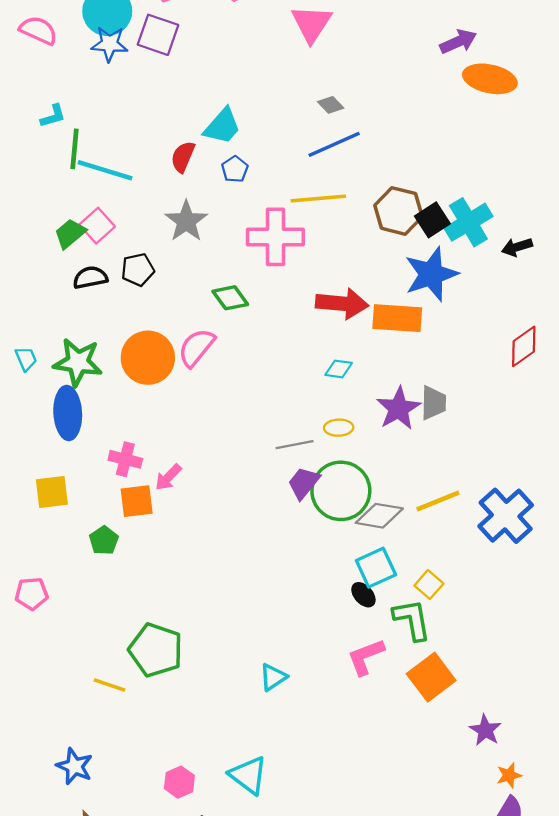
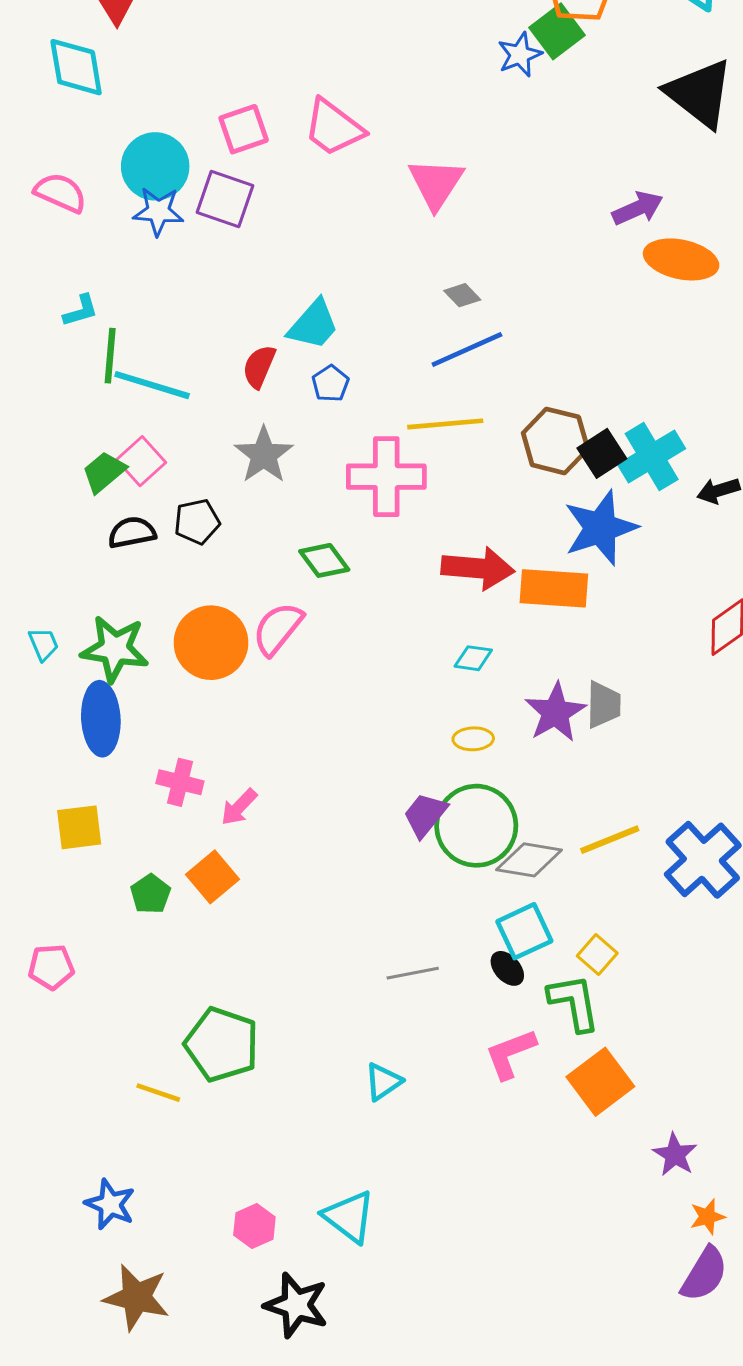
gray line: (295, 445) -> (413, 973), moved
orange square: (137, 501) -> (213, 877), moved, turned -33

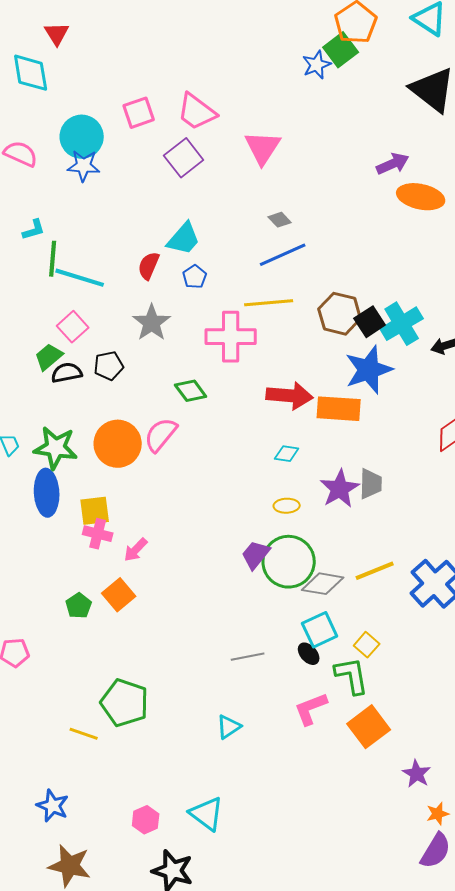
purple square: (225, 199) -> (184, 158), moved, turned 33
green trapezoid: (104, 472) -> (49, 357), moved
yellow square: (79, 827) -> (95, 511), moved

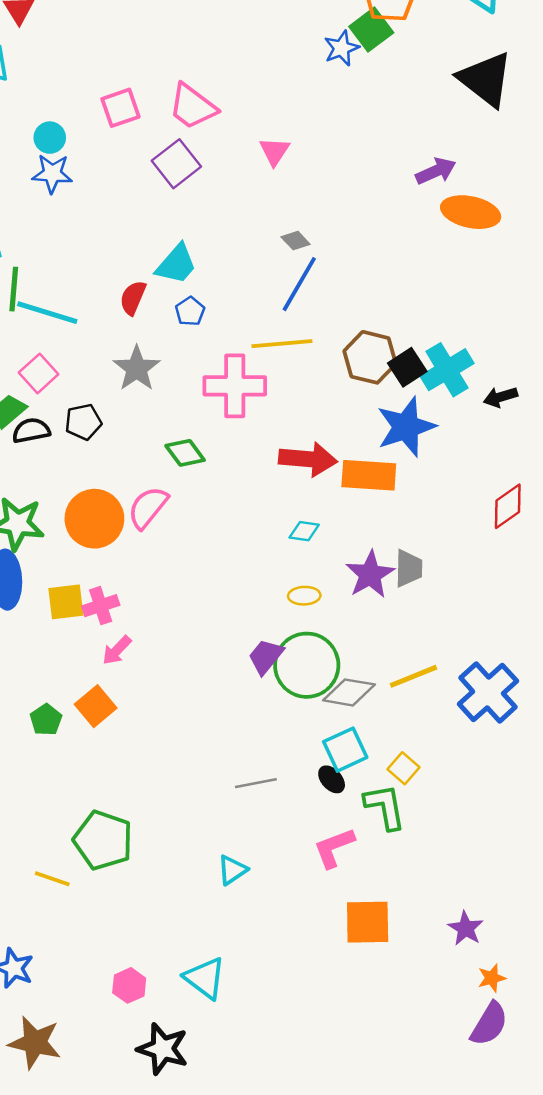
cyan circle: (82, 137) -> (50, 138), size x0.6
pink triangle: (263, 148) -> (274, 151), size x0.7
blue line: (283, 255) -> (299, 284), turned -36
pink cross: (98, 534) -> (101, 606), moved, turned -32
orange square: (369, 727) -> (368, 922), moved, turned 36

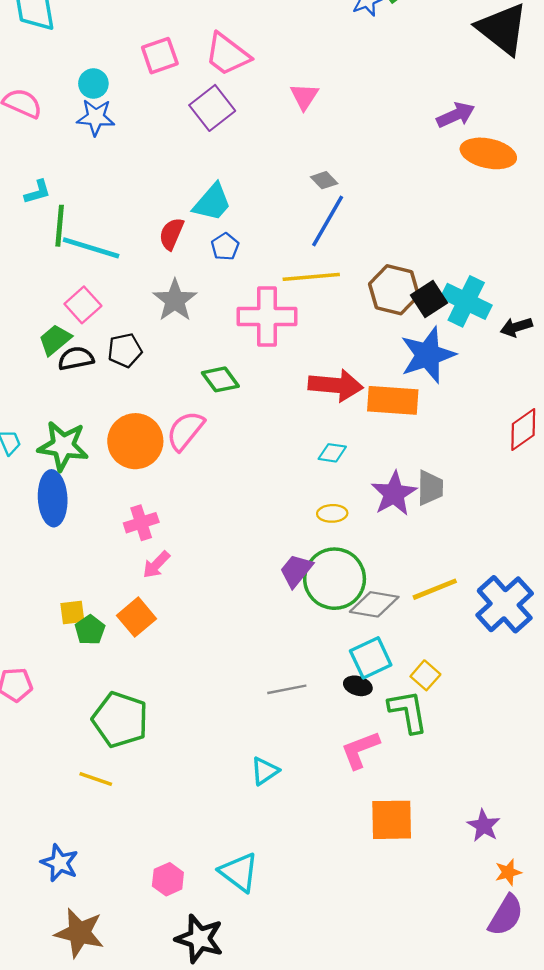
cyan cross: (447, 370) -> (466, 301), turned -33
yellow square: (66, 602) -> (72, 612), moved, size x0.7
black ellipse: (332, 779) -> (358, 686), turned -32
green pentagon: (103, 840) -> (120, 720), moved

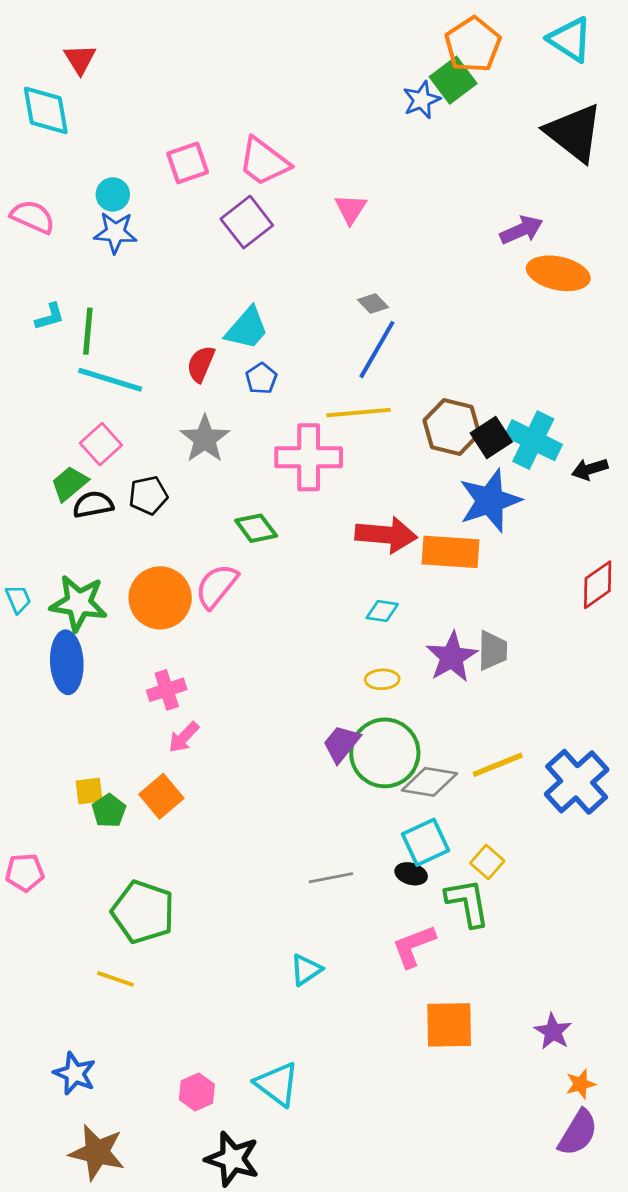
green line: (60, 226) -> (88, 331), moved

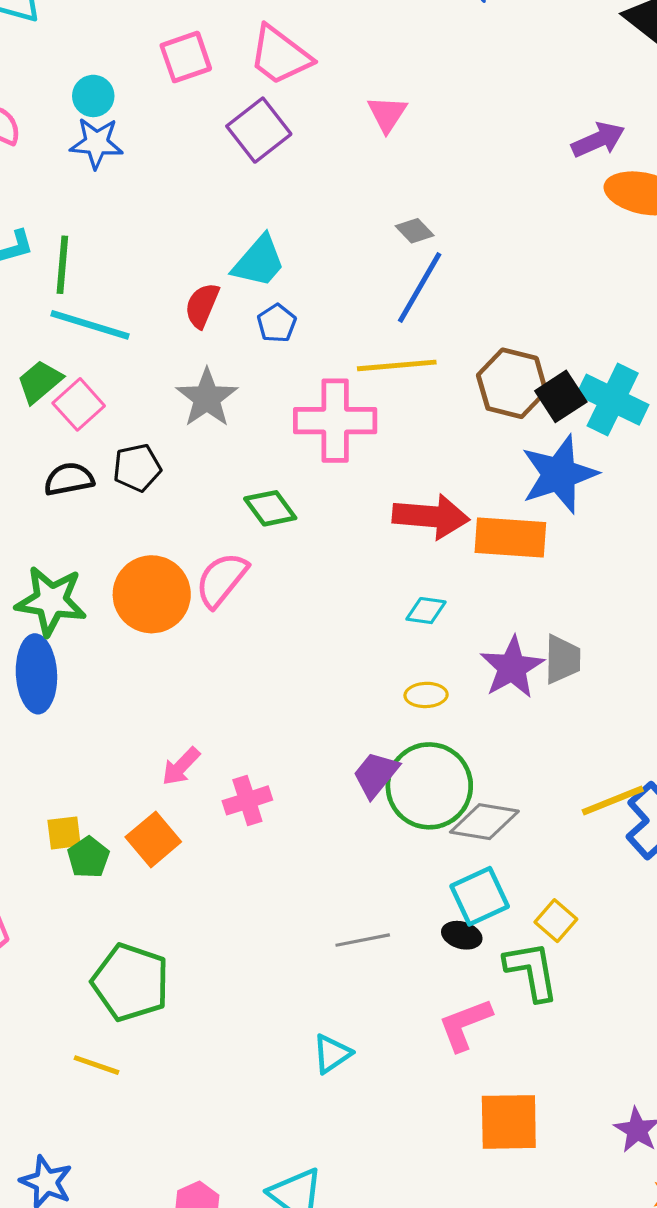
green trapezoid: (69, 484) -> (40, 382), moved
pink cross: (167, 690) -> (247, 800), moved
yellow line: (498, 765) -> (613, 800), moved

